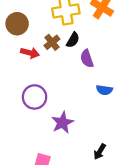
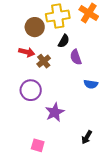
brown circle: (17, 24) -> (35, 27), moved
brown cross: (52, 42) -> (44, 61), moved

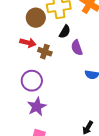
brown cross: (44, 61) -> (45, 52), turned -32
purple star: (55, 112) -> (37, 107), moved

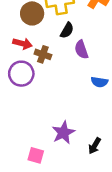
purple circle: (32, 81) -> (21, 74), moved
purple star: (37, 107) -> (63, 133), moved

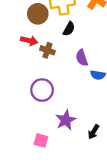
purple semicircle: (81, 50) -> (82, 58), moved
purple circle: (21, 74) -> (42, 90), moved

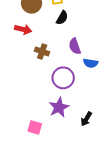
brown cross: (47, 50) -> (42, 51), moved
purple circle: (42, 90) -> (63, 78), moved

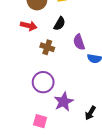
black semicircle: (62, 18) -> (60, 24), moved
purple circle: (63, 78) -> (43, 82), moved

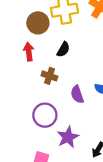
red arrow: (29, 26) -> (29, 52), turned -112
purple semicircle: (79, 42) -> (77, 94), moved

